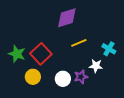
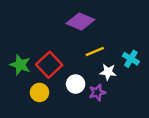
purple diamond: (67, 18) -> (80, 21), turned 40
white star: (96, 66) -> (108, 72), moved
white circle: (63, 79) -> (76, 84), moved

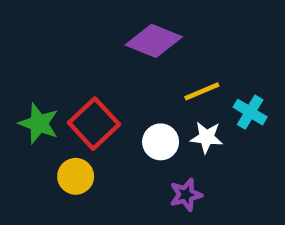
yellow line: (95, 52) -> (202, 91), moved
white circle: (76, 84) -> (161, 142), moved
purple star: (97, 92) -> (186, 195), moved

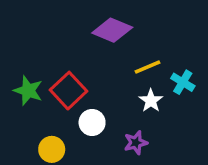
white star: (207, 137) -> (151, 101), turned 30
white circle: (161, 142) -> (92, 122), moved
yellow circle: (76, 176) -> (52, 149), moved

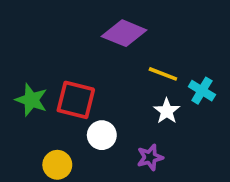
yellow line: (147, 67) -> (163, 74), turned 44
red square: (69, 91) -> (76, 100), turned -33

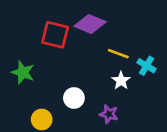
red square: (76, 100) -> (55, 35), moved
purple star: (150, 157) -> (109, 114), turned 30

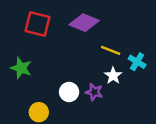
red square: (55, 35) -> (38, 24), moved
purple star: (109, 114) -> (94, 92), moved

